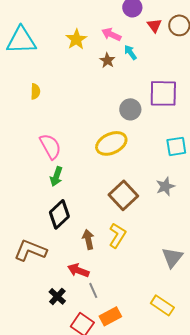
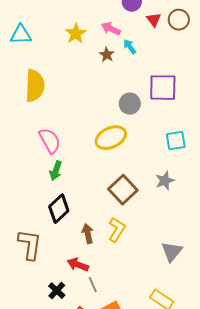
cyan triangle: (21, 40) -> (21, 35), size x0.7
yellow semicircle: (35, 91) -> (35, 86), size x2.0
brown L-shape: (30, 250) -> (30, 245), turned 76

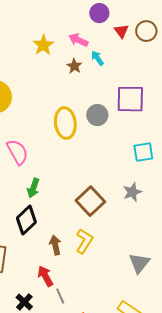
yellow ellipse: (111, 138) -> (65, 123), moved, turned -72
green arrow: (56, 171) -> (33, 188), moved
red arrow: (78, 265) -> (45, 276), turned 40

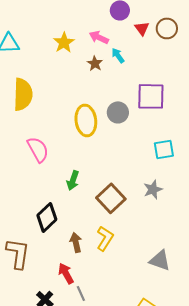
green arrow: (33, 188) -> (73, 180), moved
gray triangle: (139, 263) -> (160, 260), turned -50

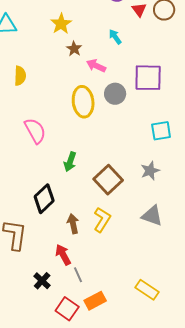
pink arrow: (99, 37) -> (96, 66), moved
brown star: (95, 63) -> (74, 49), moved
yellow semicircle: (23, 94) -> (20, 76), size x0.6
gray triangle: (160, 260) -> (152, 216), moved

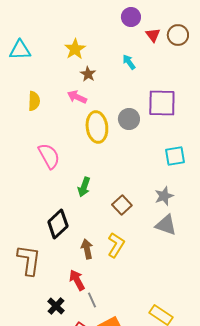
pink arrow: (96, 66) -> (77, 97), moved
brown square: (108, 180) -> (122, 205), size x0.7
gray triangle: (152, 216) -> (166, 225), moved

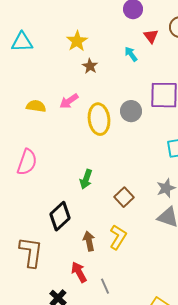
red triangle: (153, 35) -> (151, 36), moved
pink arrow: (77, 97) -> (69, 101), moved, turned -60
yellow semicircle: (34, 101) -> (36, 106), moved, turned -84
pink semicircle: (49, 156) -> (27, 162), moved, turned 48
gray line: (92, 300) -> (105, 286), moved

